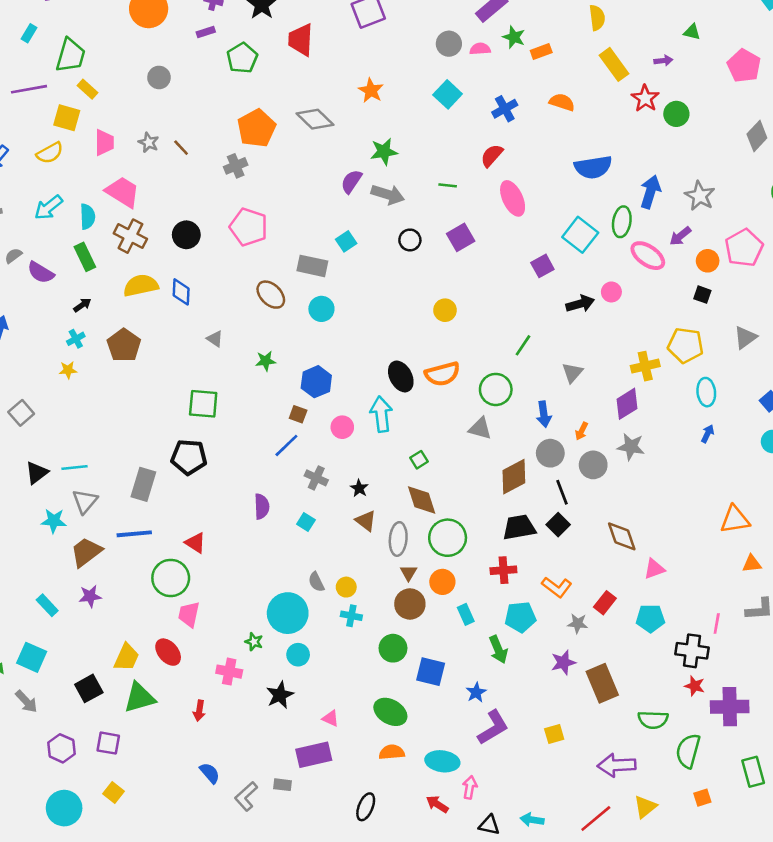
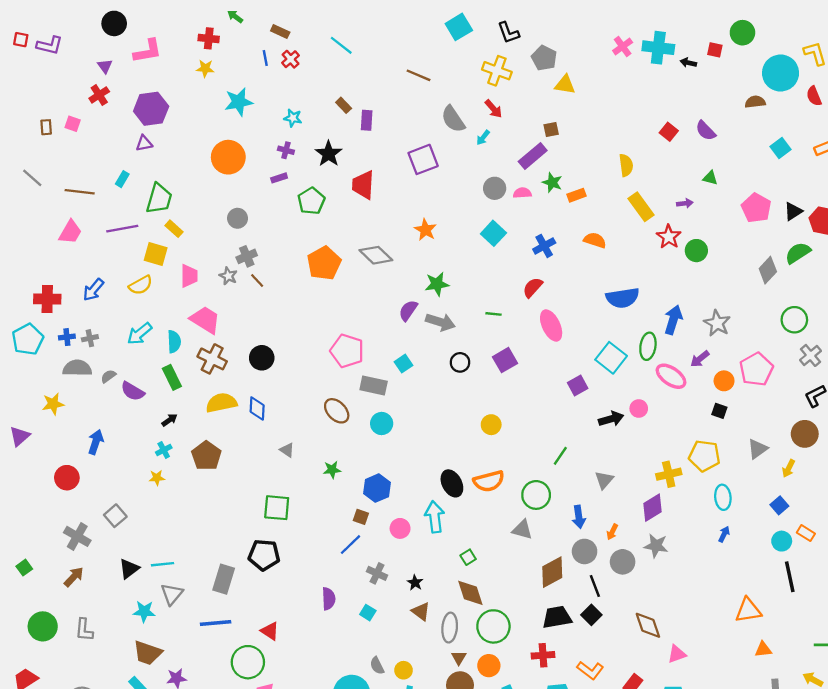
gray cross: (236, 166) -> (247, 256), moved
pink pentagon: (249, 227) -> (347, 351), moved
brown trapezoid: (86, 552) -> (148, 653), moved, turned -124

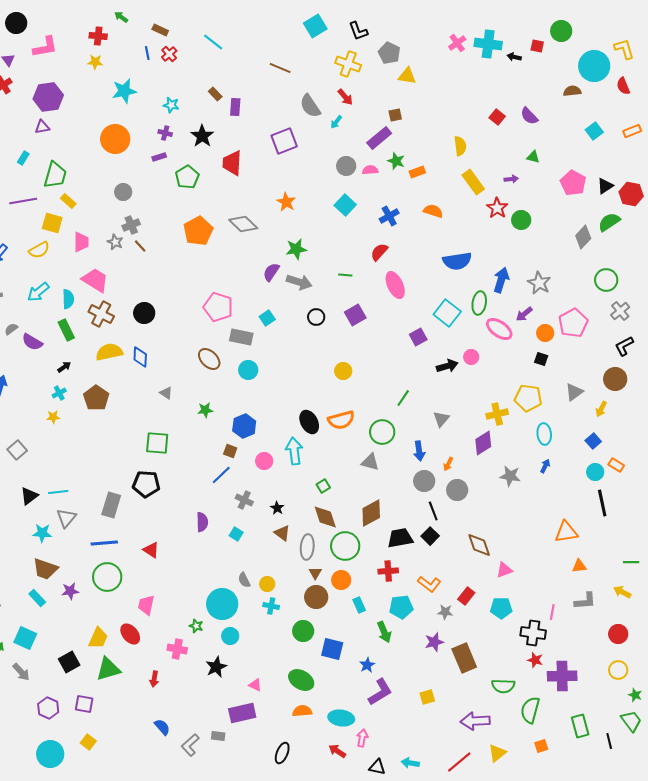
gray star: (656, 546) -> (510, 476), moved
brown diamond: (552, 572) -> (371, 513), moved
green circle: (248, 662) -> (107, 577), moved

